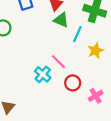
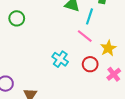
yellow star: (95, 51) -> (108, 48), moved
pink line: (58, 62) -> (85, 36), moved

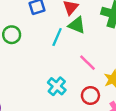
cyan line: (89, 16) -> (57, 37), moved

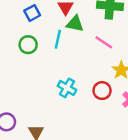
green circle: (12, 35) -> (28, 45), moved
pink line: (87, 63) -> (104, 42), moved

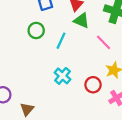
cyan line: (58, 39) -> (61, 41), moved

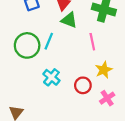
green circle: (36, 30) -> (27, 45), moved, size x1.5
pink line: (104, 42) -> (92, 42), turned 35

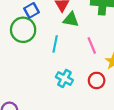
pink line: (92, 42) -> (92, 46), moved
green circle: (27, 45) -> (23, 30), moved

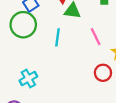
cyan cross: (64, 79) -> (28, 78), moved, turned 35

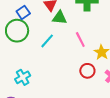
cyan line: (57, 37) -> (47, 41), turned 35

